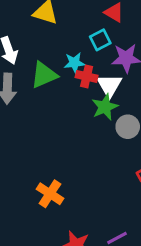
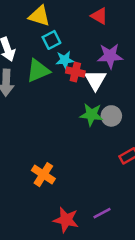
cyan square: (100, 40) -> (51, 40), moved
green star: (105, 107) -> (91, 115), moved, turned 30

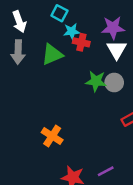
cyan square: (51, 40) -> (59, 13), turned -35
green triangle: (38, 71) -> (52, 55), moved
white triangle: (95, 80) -> (117, 50), moved

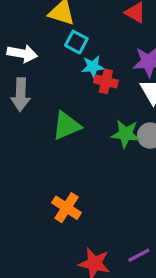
white arrow: (19, 22) -> (22, 54), turned -60
green triangle: (52, 55) -> (67, 126), moved

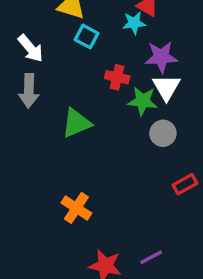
white arrow: (22, 54) -> (31, 48), turned 40
cyan star: (93, 67) -> (134, 23), moved
green star: (126, 134) -> (143, 101), moved

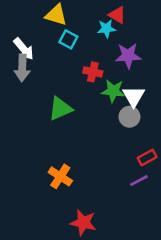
white triangle: (166, 87) -> (134, 96), moved
gray arrow: (29, 91) -> (22, 68), moved
purple line: (151, 257) -> (139, 181), moved

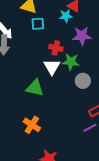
cyan square: (68, 39) -> (38, 24), turned -32
white triangle: (134, 96) -> (52, 67), moved
green triangle: (60, 109) -> (35, 88), moved, turned 36

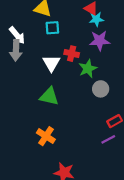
cyan star: (66, 16) -> (96, 19), moved
green star: (71, 62) -> (88, 69), turned -30
white triangle: (52, 67) -> (51, 63), moved

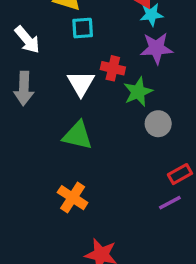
gray arrow: (16, 50) -> (24, 88), moved

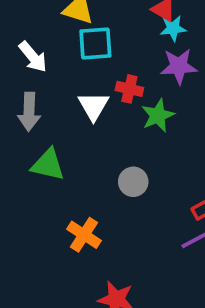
cyan square: (83, 28) -> (95, 43), size x1.4
gray circle: (158, 124) -> (133, 182), moved
green triangle: (78, 135) -> (48, 165), moved

